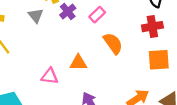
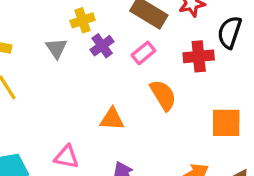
red cross: (152, 27) -> (199, 56), moved
pink triangle: (50, 76) -> (66, 157), moved

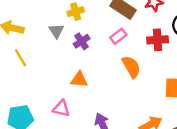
purple cross: (102, 46) -> (82, 41), moved
orange triangle: (112, 119) -> (79, 79), moved

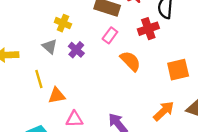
yellow cross: (76, 12) -> (63, 23), turned -35
yellow line: (21, 58) -> (39, 79), moved, turned 30
orange triangle: (79, 79) -> (57, 95), moved

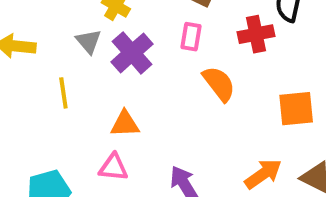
pink rectangle: (110, 35) -> (191, 37), turned -35
purple cross: (76, 50) -> (132, 53), size x1.5
orange triangle: (57, 95) -> (125, 124), moved

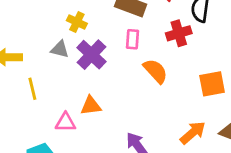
gray triangle: (89, 41) -> (60, 49), turned -30
yellow line: (63, 93) -> (32, 89), moved
pink triangle: (113, 167) -> (65, 122), moved

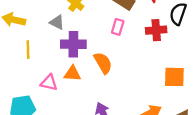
purple cross: (91, 55) -> (73, 44), moved, turned 35
orange semicircle: (155, 71) -> (103, 63), moved

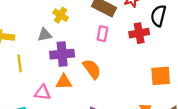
gray triangle: (57, 22) -> (45, 35), turned -32

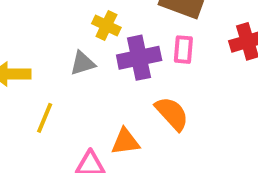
purple cross: (62, 54) -> (139, 58), moved
yellow line: (20, 63) -> (45, 118), turned 36

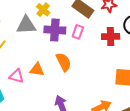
gray triangle: (83, 63) -> (26, 25), size x1.5

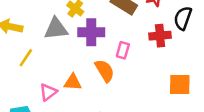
pink rectangle: (78, 32) -> (123, 50), moved
pink triangle: (16, 76) -> (48, 92), turned -49

